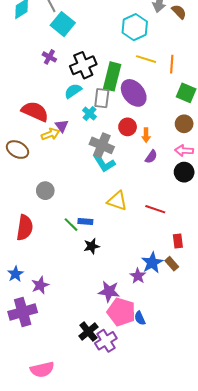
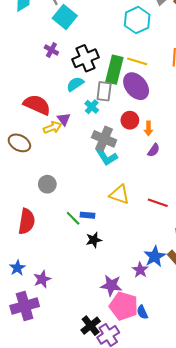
yellow line: (146, 59) -> (137, 61), moved

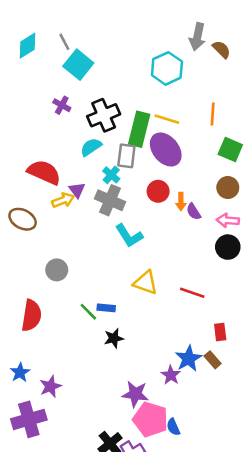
gray cross: (104, 139) -> (110, 200), moved
purple semicircle: (154, 150) -> (194, 212), moved, turned 112

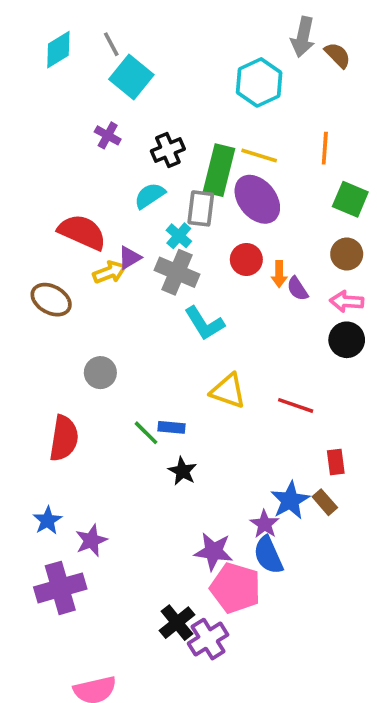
black cross: (104, 115) -> (168, 150), size x0.7
purple triangle: (77, 190) -> (130, 258), turned 36
black star: (114, 338) -> (182, 471), turned -30
blue semicircle: (173, 427) -> (268, 555), moved, size x1.5

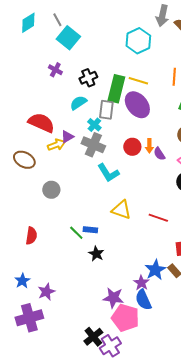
red circle: (246, 259) -> (132, 147), moved
gray circle: (100, 373) -> (51, 190), moved
red semicircle: (64, 438) -> (31, 236), size x0.7

